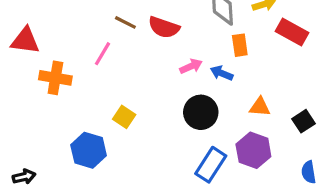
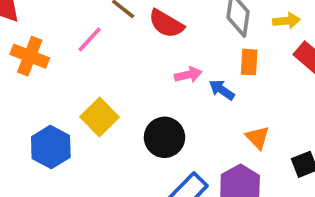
orange triangle: (260, 107) -> (258, 138), turned 30
black circle: (201, 112) -> (165, 137), moved
yellow square: (124, 117) -> (99, 117), size x1.4

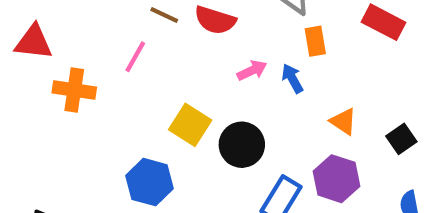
blue arrow: (222, 90) -> (292, 78), turned 40
yellow square: (99, 117) -> (190, 125), moved
blue hexagon: (51, 147) -> (150, 182), moved

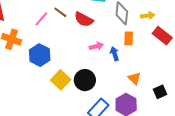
pink line: (135, 57) -> (41, 19), moved
yellow square: (190, 125) -> (61, 80), moved
blue hexagon: (150, 182) -> (40, 55), moved

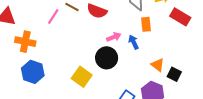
blue hexagon: (40, 55) -> (33, 72), moved
black circle: (85, 80) -> (107, 58), moved
black square: (160, 92) -> (174, 74), moved, turned -32

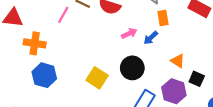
blue arrow: (134, 42) -> (151, 38), turned -104
black circle: (107, 58) -> (132, 68), moved
black square: (174, 74) -> (197, 79), moved

